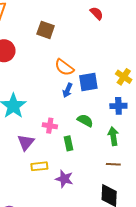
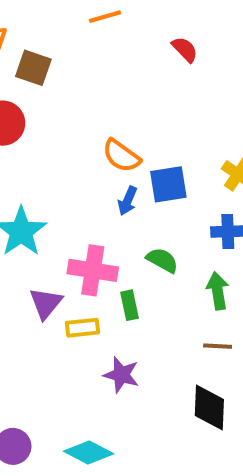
brown square: (46, 30) -> (33, 68), moved
pink cross: (50, 126) -> (93, 270), size x1.6
yellow rectangle: (39, 166) -> (82, 328), moved

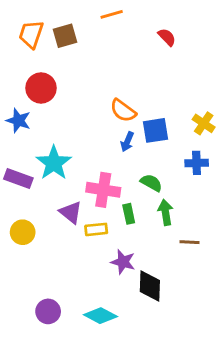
brown square: (33, 68) -> (65, 36), moved, turned -35
green arrow: (218, 291) -> (165, 212), moved
purple triangle: (46, 303) -> (71, 212), turned -30
black diamond: (209, 408) -> (150, 286), moved

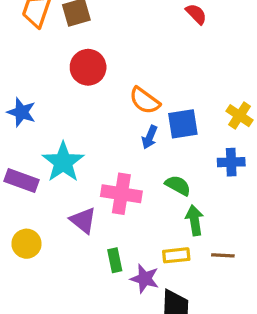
red circle: (41, 88) -> (88, 67), moved
green rectangle: (129, 214) -> (115, 260), moved
yellow rectangle: (96, 229) -> (176, 255), moved

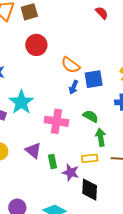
purple triangle: (83, 220) -> (33, 150), moved

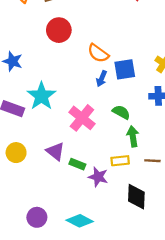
pink cross: (56, 121) -> (82, 118), turned 30
green rectangle: (52, 161) -> (77, 164), turned -56
black diamond: (90, 190) -> (136, 197), moved

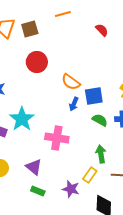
green semicircle: (121, 112) -> (100, 120), moved
pink cross: (82, 118) -> (57, 138), turned -30
yellow rectangle: (120, 161) -> (90, 175), turned -49
green rectangle: (77, 164) -> (38, 191), moved

